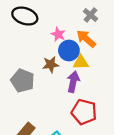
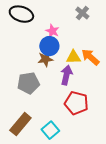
orange arrow: (86, 39) -> (90, 57), moved
blue circle: (69, 51) -> (49, 46), moved
gray pentagon: (23, 81) -> (28, 83), moved, turned -30

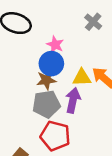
gray pentagon: (28, 83) -> (46, 104), moved
red pentagon: (76, 103) -> (55, 136), moved

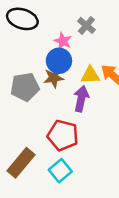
gray cross: (93, 22) -> (86, 25), moved
gray pentagon: (46, 104) -> (25, 87), moved

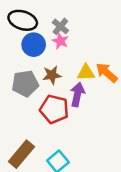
gray cross: (86, 25) -> (60, 26), moved
blue circle: (59, 61) -> (34, 45), moved
red pentagon: (63, 135) -> (54, 109), moved

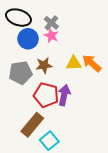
purple arrow: (77, 95) -> (64, 95), moved
brown rectangle: (21, 154) -> (32, 125), moved

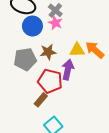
purple arrow: (64, 95) -> (68, 70), moved
brown rectangle: (32, 125) -> (41, 100), moved, size x0.6

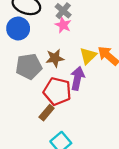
blue circle: (32, 26) -> (18, 29), moved
yellow triangle: (77, 50) -> (88, 56), turned -42

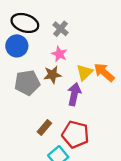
pink star: (63, 25) -> (59, 54), moved
red pentagon: (57, 91) -> (75, 134), moved

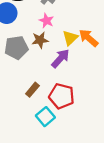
purple arrow: (74, 94) -> (60, 58), turned 30

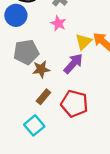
brown star: (40, 40) -> (41, 69), moved
cyan square: (45, 117) -> (34, 125), moved

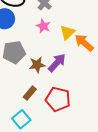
yellow triangle: (84, 42) -> (67, 32), moved
brown star: (41, 69) -> (37, 65), moved

